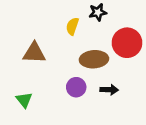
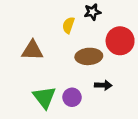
purple circle: (76, 87) -> (72, 97), moved
green triangle: (24, 100) -> (44, 97), moved, size x1.5

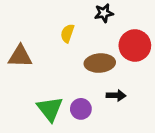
yellow semicircle: (68, 25) -> (67, 33), moved
brown triangle: (32, 50) -> (20, 56), moved

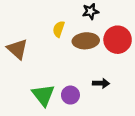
brown triangle: (20, 56) -> (17, 49), turned 40
brown ellipse: (100, 63) -> (86, 41), moved

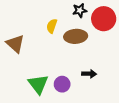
red circle: (118, 40) -> (104, 19), moved

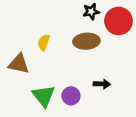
yellow semicircle: (52, 26) -> (44, 42), moved
brown triangle: (15, 44) -> (19, 64), moved, turned -30

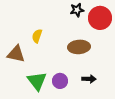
brown ellipse: (86, 41) -> (79, 47), moved
black arrow: (102, 84) -> (89, 79), moved

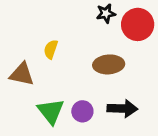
black arrow: (89, 79) -> (122, 109), size x1.5

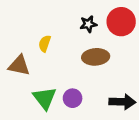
black star: (106, 13) -> (88, 24), moved
black arrow: (122, 109) -> (122, 102), moved

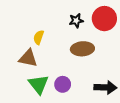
brown triangle: (19, 65) -> (28, 58), moved

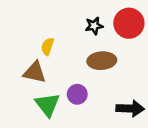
purple circle: (63, 84) -> (77, 94), moved

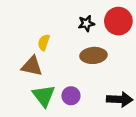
purple circle: (77, 94) -> (71, 96), moved

